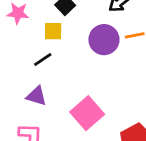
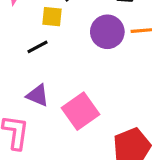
purple triangle: (36, 96) -> (38, 95), moved

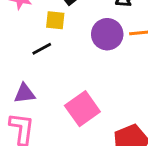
purple triangle: (38, 95) -> (25, 93), moved, turned -30

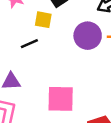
pink square: (82, 109) -> (61, 99), turned 32

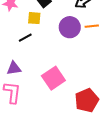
pink square: (61, 99) -> (53, 78), turned -30

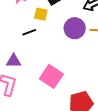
pink square: (53, 78) -> (51, 76), turned -30

